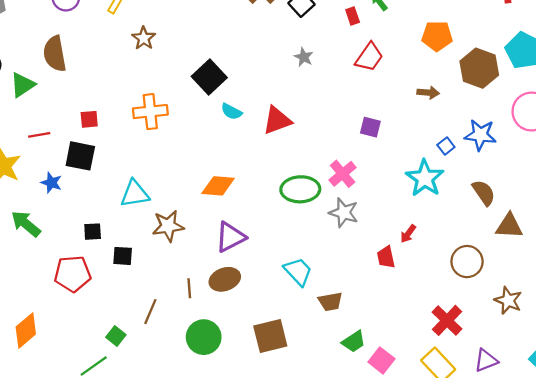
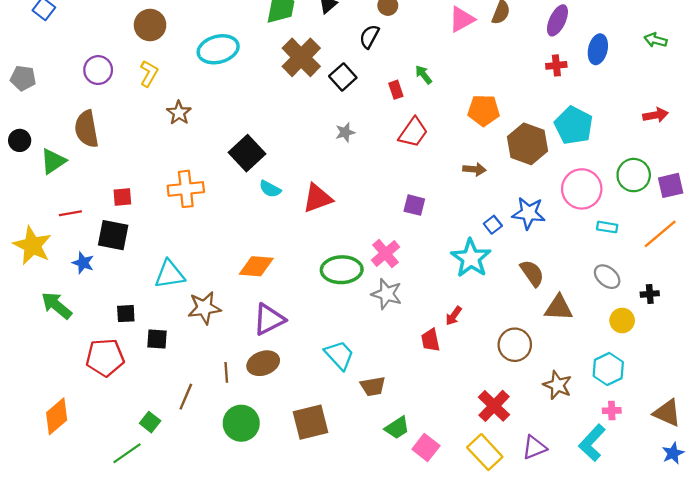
gray star: (304, 57) -> (345, 132), turned 30

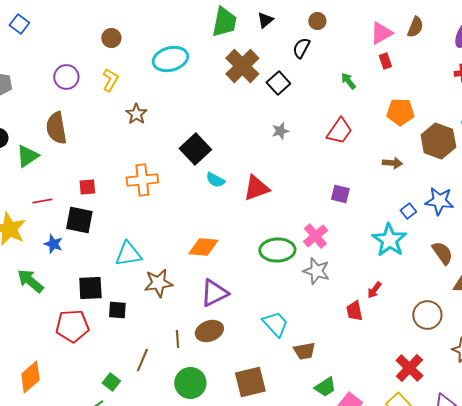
brown circle: (150, 25) -> (111, 38), size x0.7
red rectangle: (396, 90) -> (385, 61), moved
black square: (126, 314) -> (90, 288), size x1.5

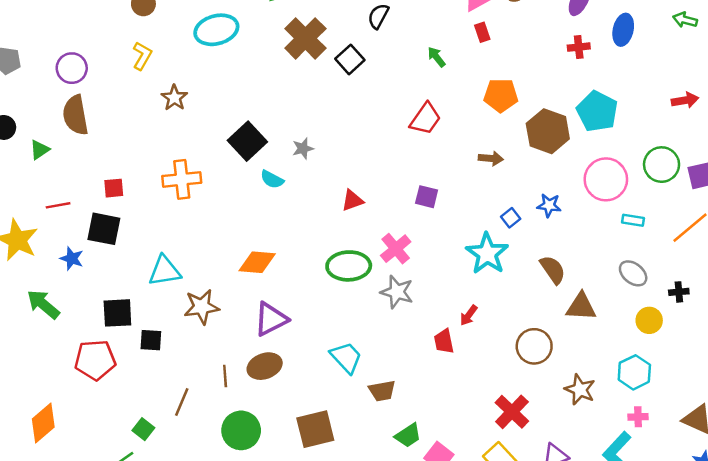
purple circle: (66, 77) -> (72, 68), moved
gray star: (280, 131) -> (303, 148), moved
green triangle: (27, 156) -> (40, 150), size x0.7
red triangle: (256, 188) -> (352, 200), moved, size x0.7
blue star: (439, 201) -> (549, 205), size x0.7

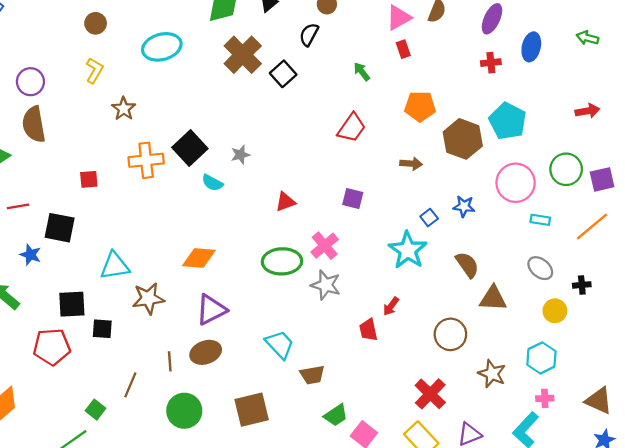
orange cross: (182, 179) -> (146, 160), moved
red square: (114, 188) -> (89, 179), moved

